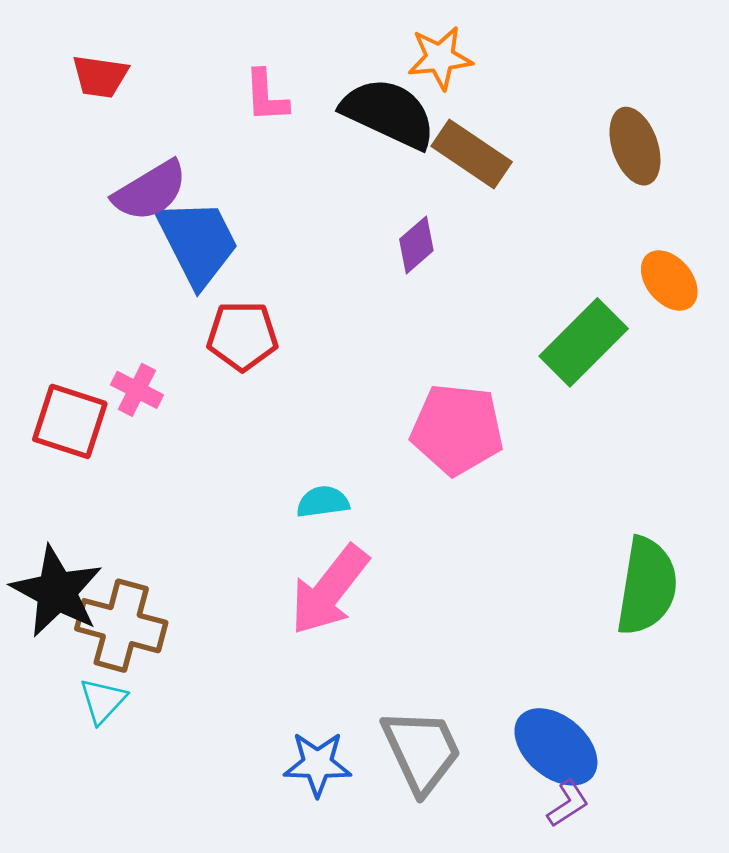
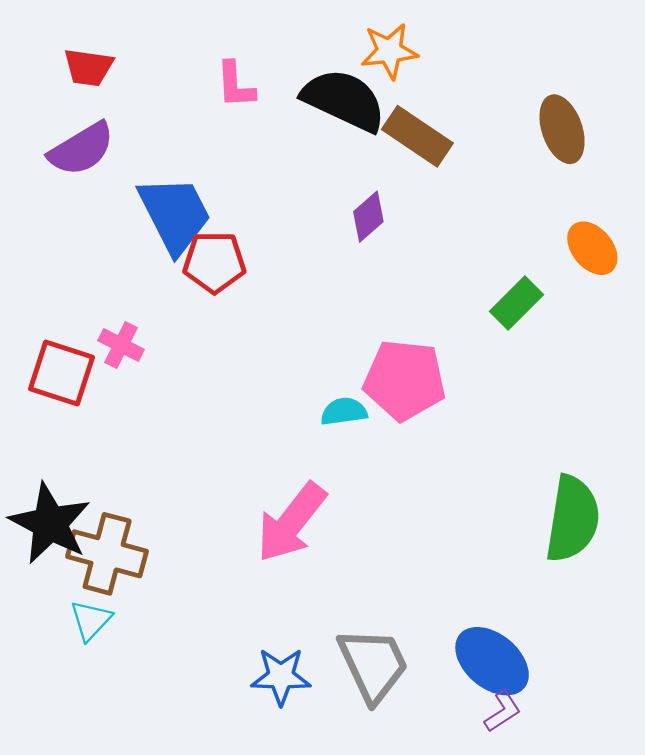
purple semicircle: (150, 191) -> (81, 149), moved
red pentagon: (242, 336) -> (214, 262), moved
green rectangle: (584, 342) -> (517, 303), size x0.7
cyan semicircle: (323, 502) -> (344, 412), moved

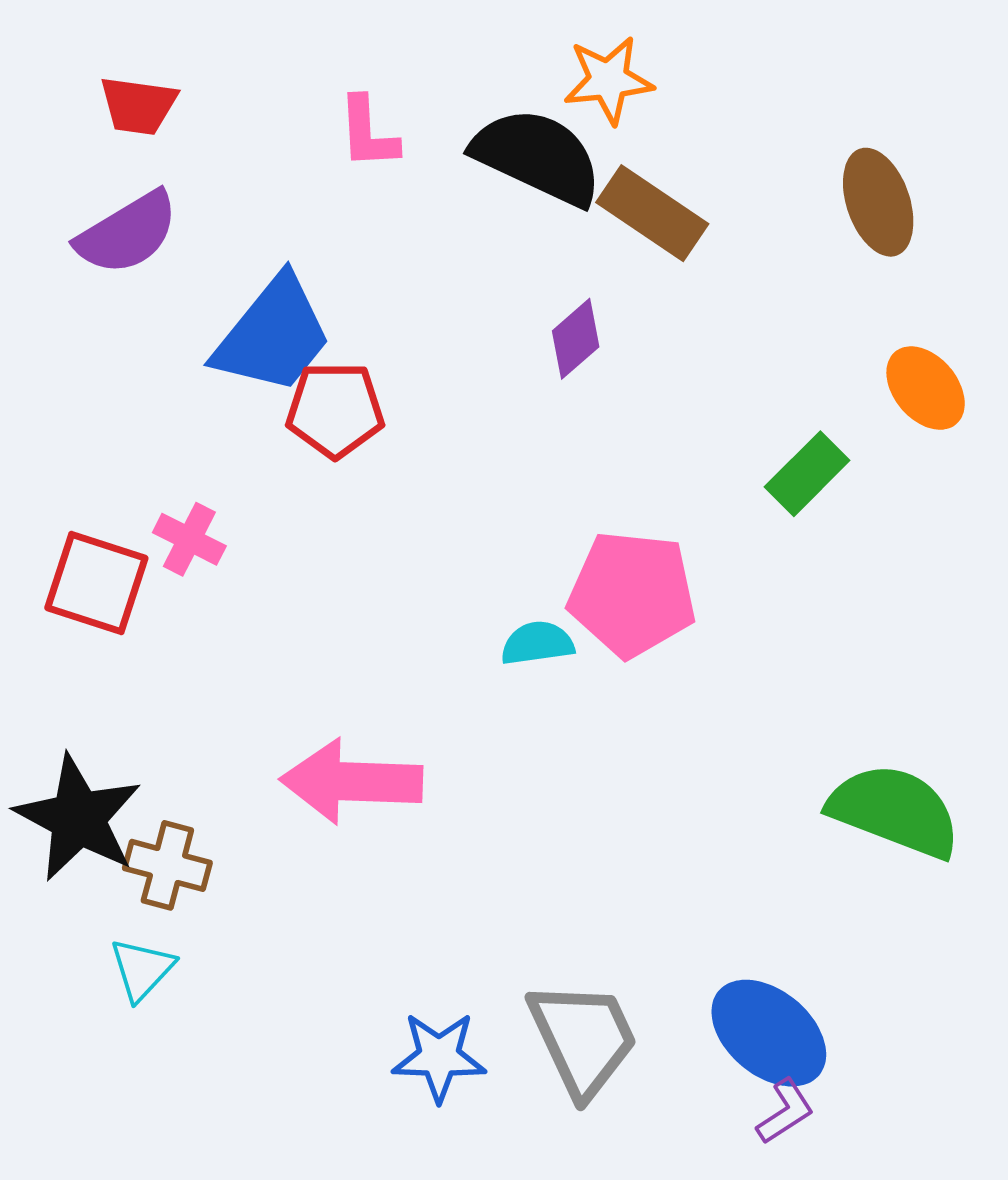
blue trapezoid: (175, 214) -> (273, 335), turned 66
green semicircle: (573, 519) -> (895, 811), turned -78
pink arrow: (291, 522) -> (352, 782), moved, turned 54
brown cross: (107, 554) -> (167, 865), size x0.7

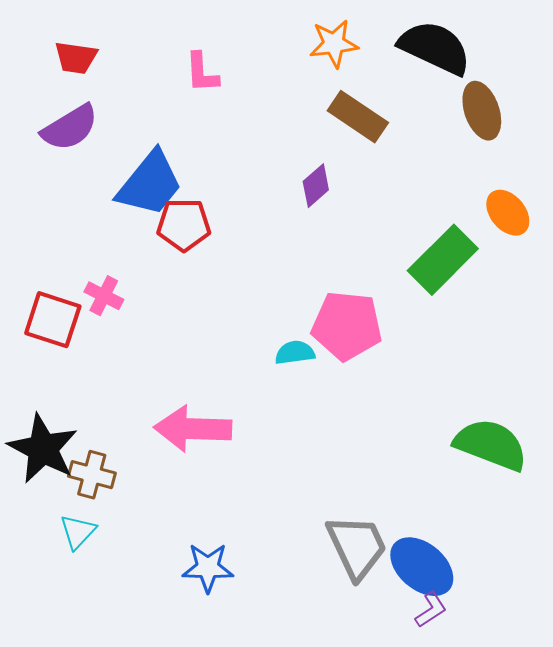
black semicircle: (537, 157) -> (435, 48), moved
green rectangle: (807, 474) -> (443, 260), size x1.5
gray trapezoid: (583, 1039) -> (357, 547), moved
blue star: (439, 1057) -> (208, 568), moved

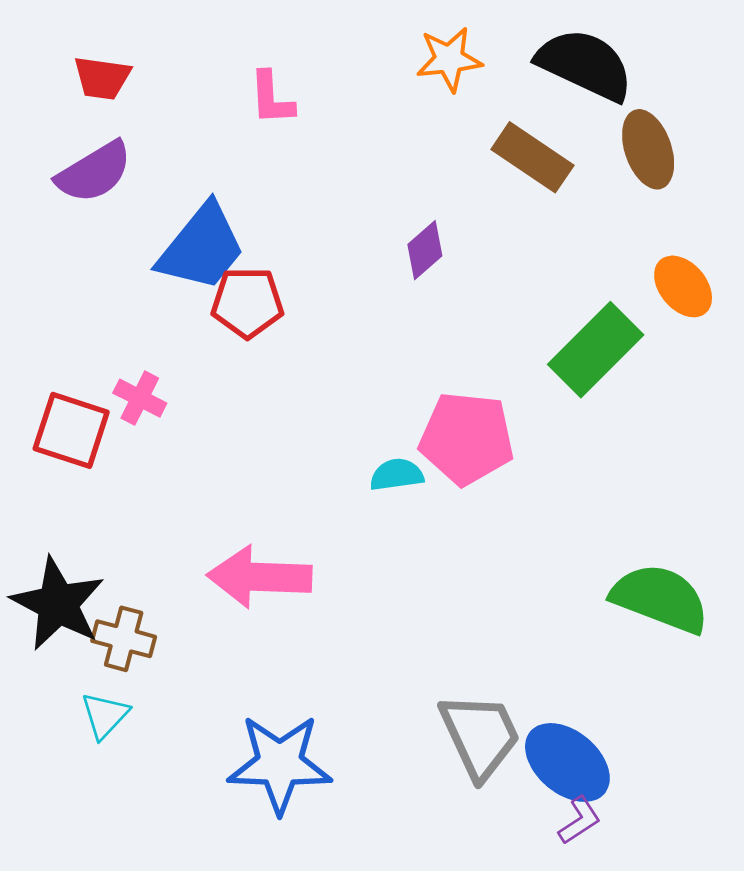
brown rectangle: (358, 117) -> (532, 157), moved
blue star: (208, 568) -> (280, 764), size x1.5

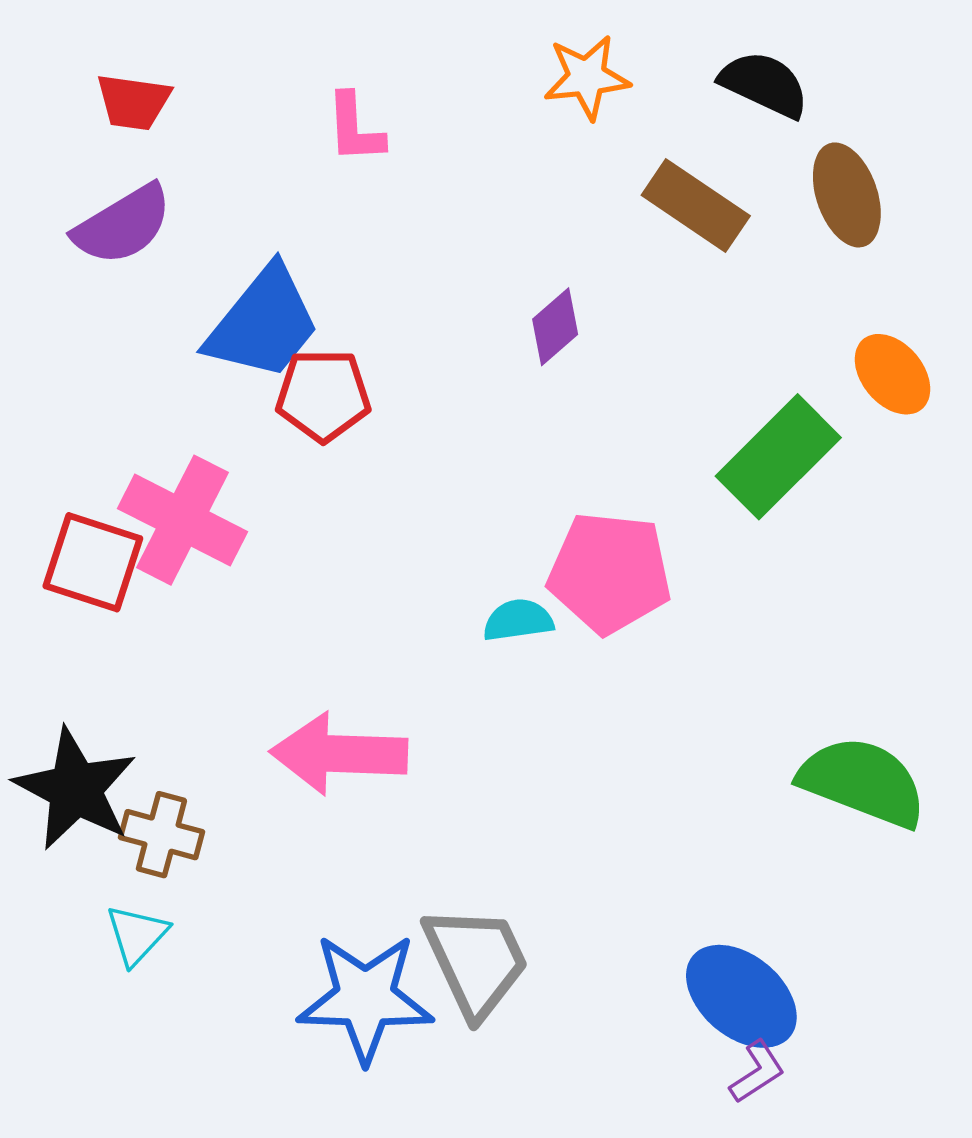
black semicircle: (585, 65) -> (764, 84), size x0.7
pink cross: (140, 398) -> (183, 520), size x1.8
gray trapezoid: (480, 736) -> (476, 961), moved

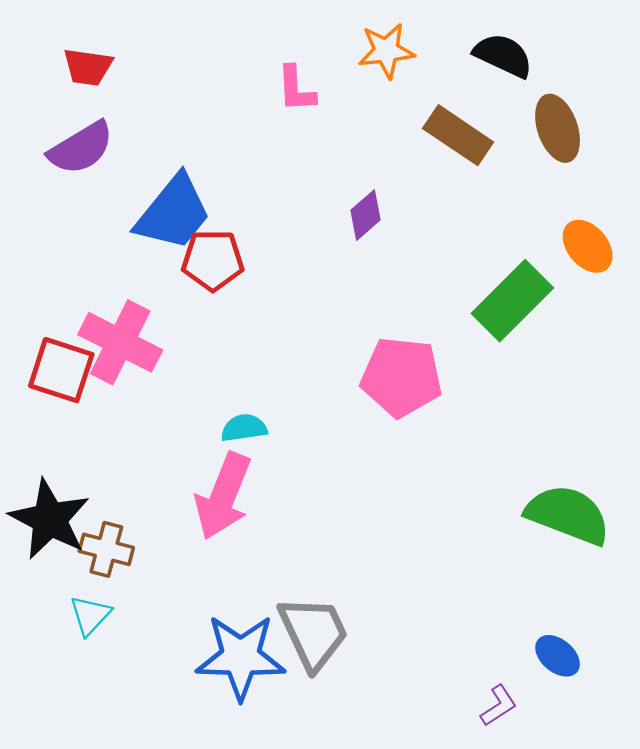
pink L-shape: (355, 128) -> (296, 89), moved
cyan semicircle: (518, 620) -> (244, 428), moved
pink arrow: (339, 754) -> (223, 496), turned -70
blue ellipse: (741, 996) -> (558, 656), moved, size x0.6

